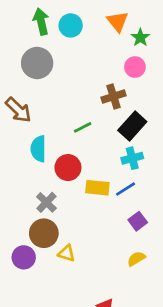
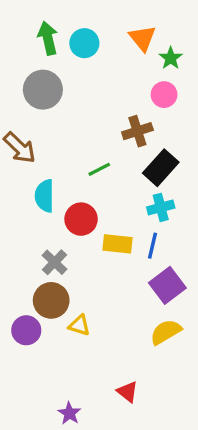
blue line: (126, 189) -> (152, 246), turned -45
purple square: (138, 221) -> (167, 285), size x1.5
yellow semicircle: (136, 259) -> (166, 332), size x1.4

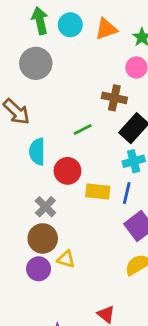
orange triangle: (142, 38) -> (106, 29), moved, turned 50
brown cross: (137, 131) -> (114, 98), turned 30
purple circle: (26, 330) -> (39, 269), moved

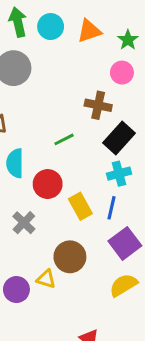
yellow rectangle: (98, 192) -> (80, 206), turned 55
brown circle: (43, 238) -> (70, 257), moved

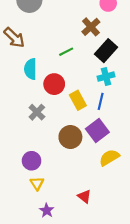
brown cross: (98, 105) -> (91, 27), turned 36
purple square: (125, 243) -> (97, 131), moved
yellow triangle: (46, 279) -> (37, 183), moved, turned 40

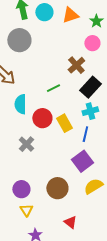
yellow rectangle: (78, 100) -> (64, 123), moved
brown circle: (70, 137) -> (57, 188), moved

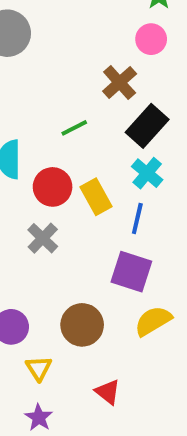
cyan cross: (90, 111) -> (147, 173), turned -35
gray cross: (26, 144) -> (43, 238), moved
purple square: (82, 161) -> (131, 272), turned -35
yellow triangle: (26, 210) -> (39, 368), moved

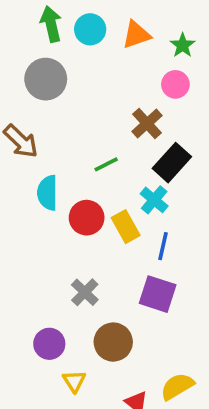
cyan cross: (147, 173) -> (154, 200), moved
gray cross: (43, 238) -> (85, 292), moved
yellow semicircle: (153, 321) -> (177, 386), moved

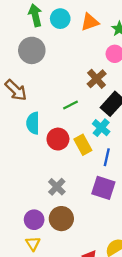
brown circle: (113, 342) -> (61, 219), moved
yellow triangle: (74, 381) -> (33, 244), moved

